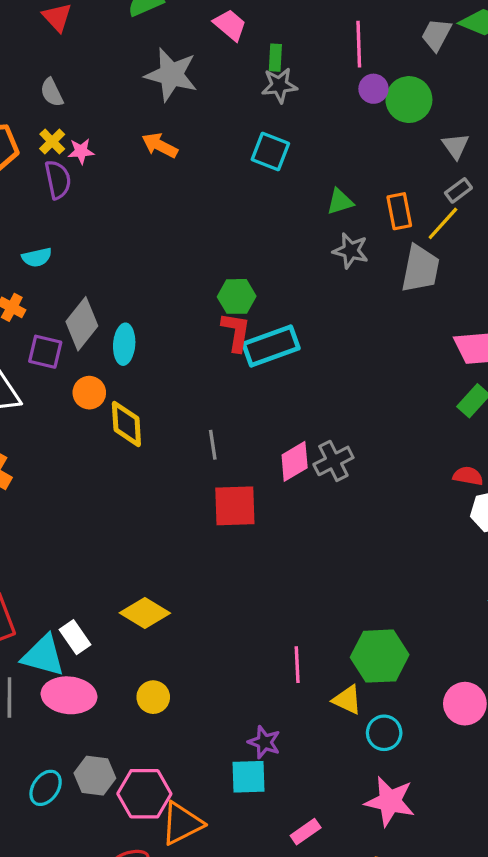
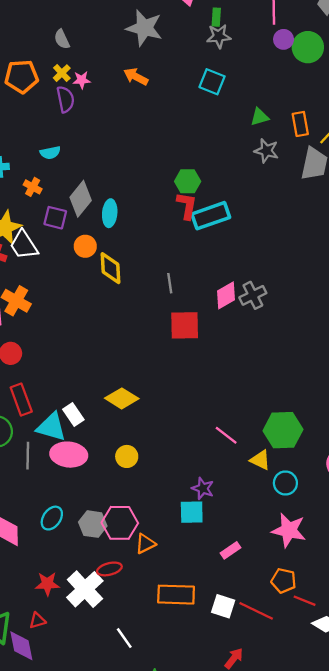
pink line: (297, 665) -> (226, 435), turned -50
gray hexagon: (95, 776) -> (93, 524), moved
orange triangle: (182, 823) -> (145, 544), size x0.7

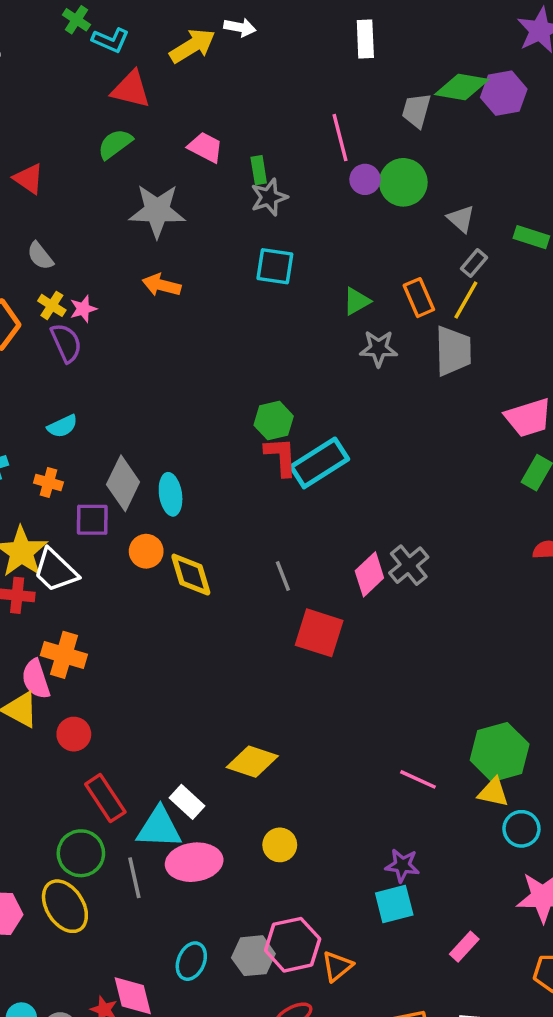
red square: (185, 325) -> (319, 633), turned 32
yellow triangle: (260, 460) -> (493, 792), moved

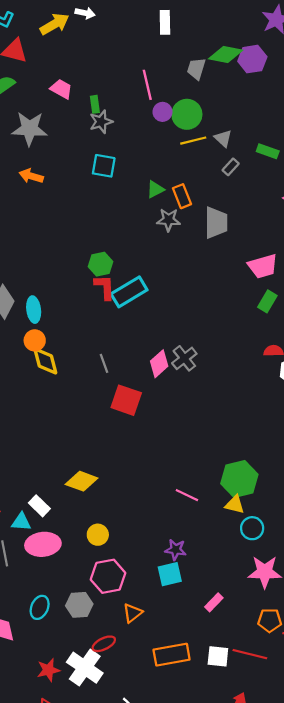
orange rectangle: (419, 298) -> (182, 196), moved
yellow line: (466, 300) -> (193, 141), moved, turned 45
orange circle: (146, 551) -> (35, 340), moved
cyan triangle: (159, 828) -> (21, 522), size x0.7
pink hexagon: (293, 945) -> (108, 576), moved

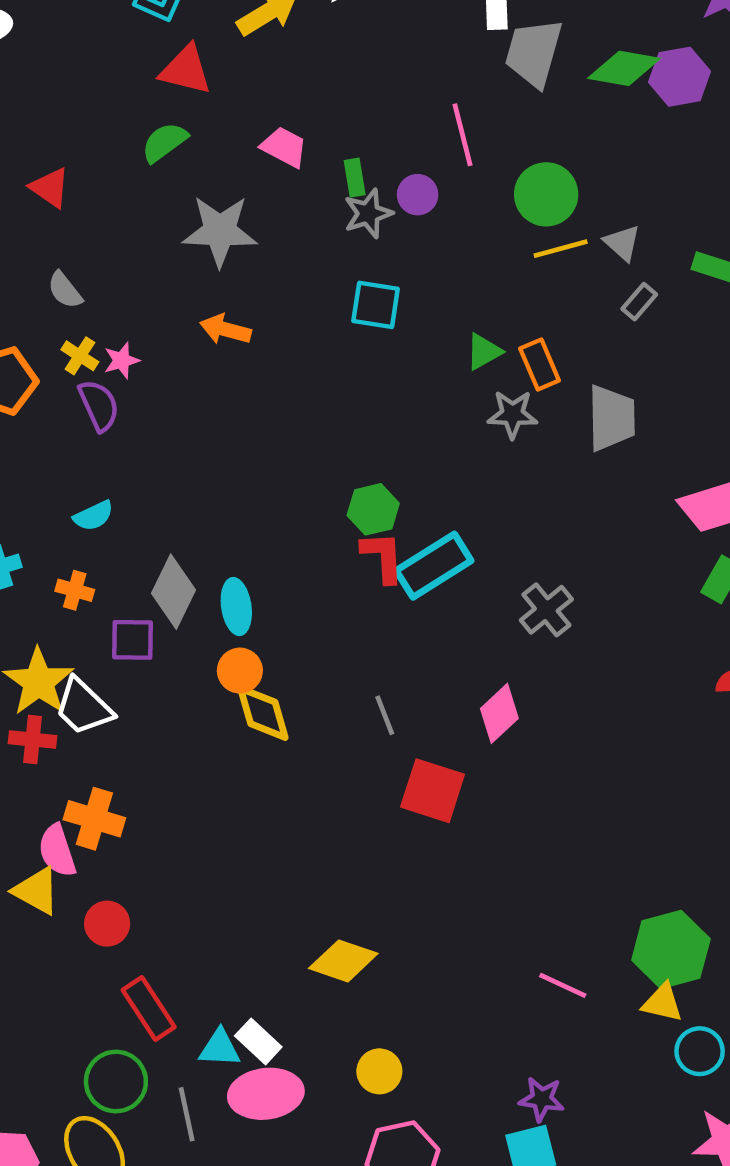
gray trapezoid: (196, 69) -> (534, 53), moved, size x1.5
purple circle: (162, 112) -> (418, 195), moved
gray cross: (184, 358) -> (546, 610), moved
white rectangle: (39, 506) -> (258, 1041), moved

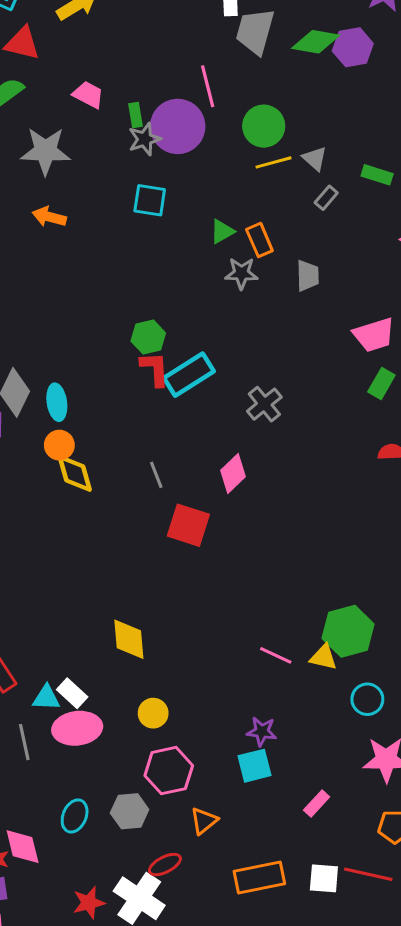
purple circle: (418, 195) -> (178, 126), size x2.0
gray trapezoid: (611, 418) -> (308, 276), size x0.7
yellow diamond: (343, 961) -> (129, 639), turned 66
yellow triangle: (662, 1003) -> (323, 657), moved

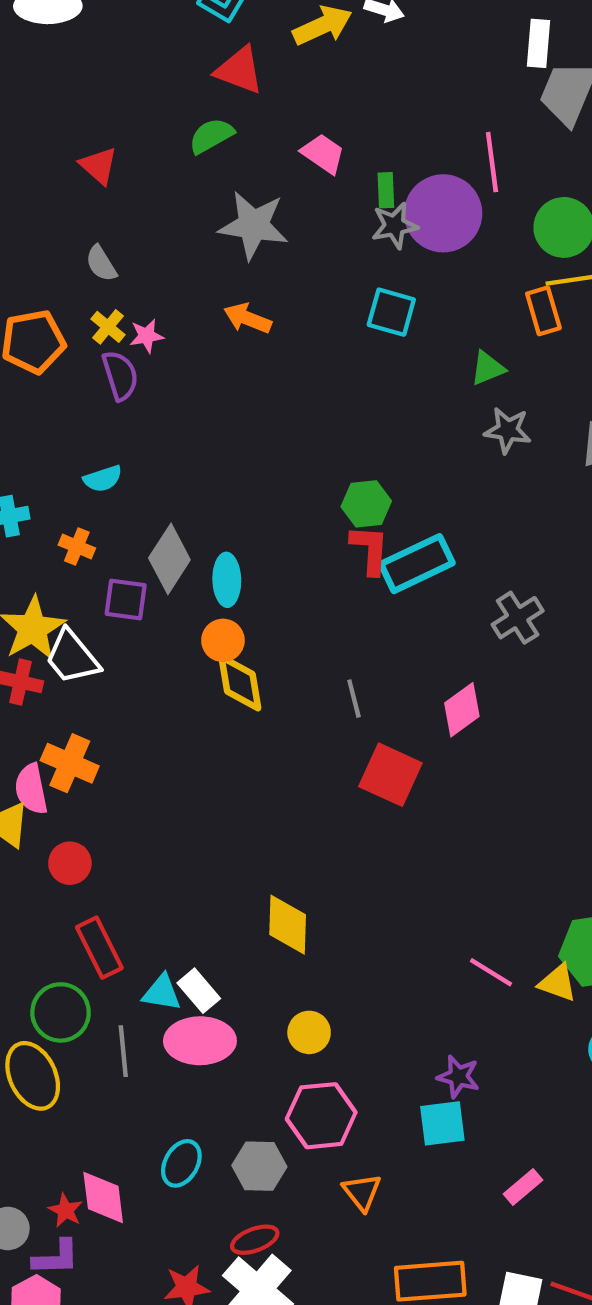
orange rectangle: (259, 240) -> (543, 311), moved
orange triangle: (204, 821) -> (362, 1192), turned -36
red ellipse: (165, 865) -> (255, 1240), moved

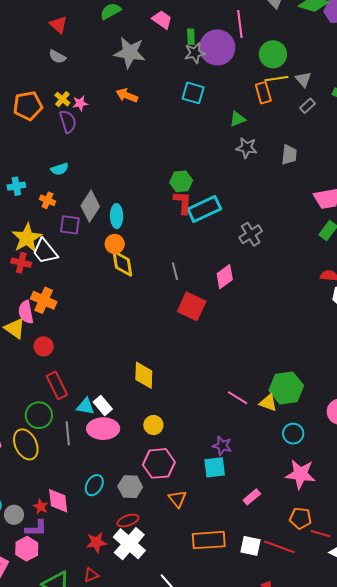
gray semicircle: (101, 263) -> (57, 57), moved, turned -30

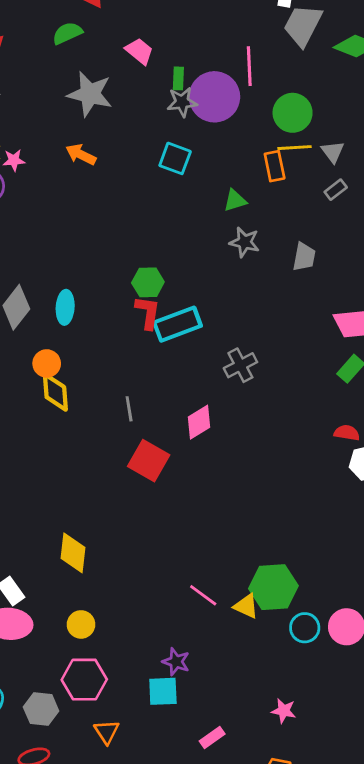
cyan ellipse: (117, 216) -> (65, 307), moved
cyan circle: (293, 434) -> (305, 628), moved
pink star: (300, 474) -> (284, 711), size x0.6

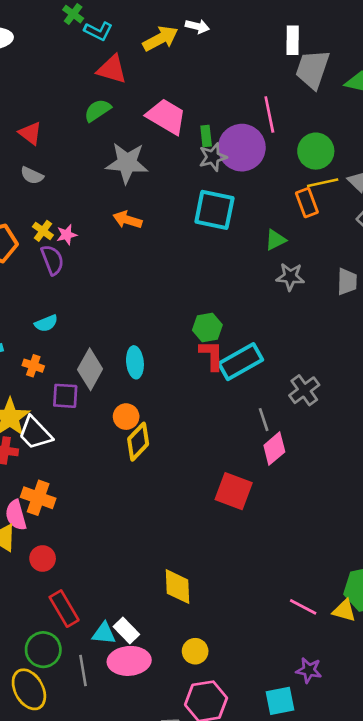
pink trapezoid: (139, 51) -> (166, 116), size x1.5
cyan square: (175, 158) -> (214, 210), size x1.4
yellow diamond: (55, 392) -> (138, 442), turned 57
gray line: (129, 409) -> (264, 420), moved
purple star: (176, 662) -> (309, 670), moved

